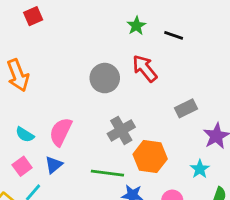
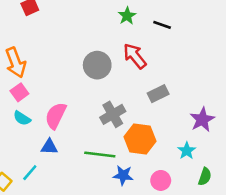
gray rectangle: (186, 108) -> (158, 94), moved
blue triangle: (54, 165) -> (49, 147), turned 42
pink square: (22, 166) -> (19, 92), moved

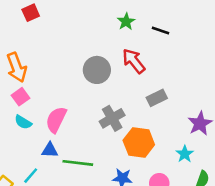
green line: (100, 155) -> (78, 163), moved

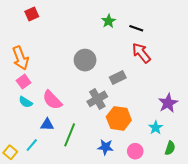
red arrow: (134, 61) -> (141, 53), moved
gray rectangle: (157, 98) -> (118, 77), moved
pink semicircle: (56, 120) -> (52, 100), turned -70
green line: (78, 163) -> (70, 135), turned -75

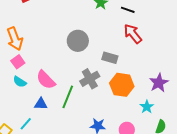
gray rectangle: (118, 77) -> (110, 58), turned 42
orange hexagon: (119, 118) -> (122, 85), moved
green line: (70, 135) -> (68, 97), moved

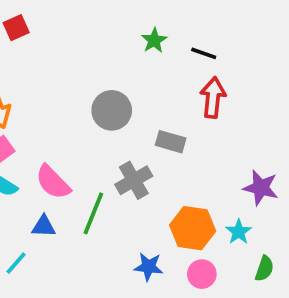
red arrow: (133, 34) -> (213, 97), turned 45
purple star: (159, 83) -> (261, 188), turned -30
orange hexagon: (122, 85) -> (193, 228), moved

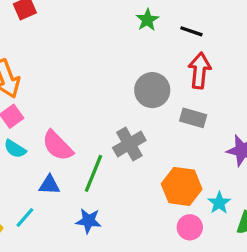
gray circle: (112, 110) -> (152, 90), moved
gray rectangle: (171, 142) -> (193, 118), moved
cyan star: (239, 232) -> (219, 203), moved
blue star: (149, 267) -> (89, 221), moved

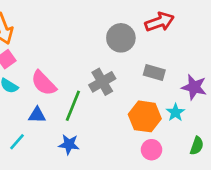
red arrow: (200, 70) -> (159, 22), turned 64
gray rectangle: (193, 118) -> (154, 72), moved
cyan star: (219, 203) -> (175, 112), moved

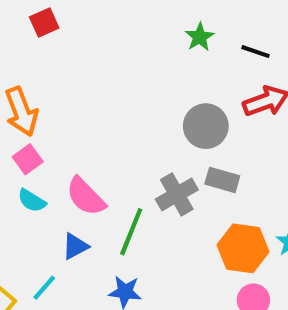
gray rectangle: (154, 72) -> (222, 180), moved
blue triangle: (37, 115) -> (75, 246), turned -30

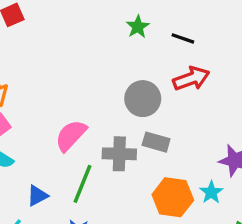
gray cross: (177, 194) -> (119, 154), turned 32
pink semicircle: (86, 197) -> (71, 135), moved, turned 87

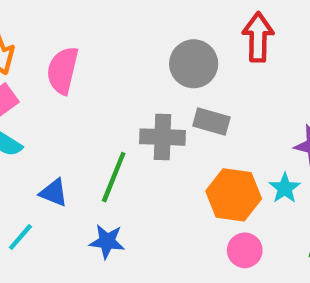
red arrow: (191, 79) -> (258, 37), turned -69
pink semicircle: (71, 135) -> (63, 70), moved, turned -30
blue triangle: (37, 196) -> (54, 193), turned 50

